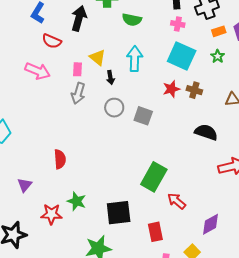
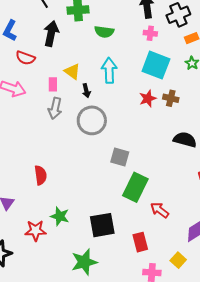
gray circle: (114, 108) -> (92, 120), size x1.5
gray square: (143, 116) -> (120, 157), moved

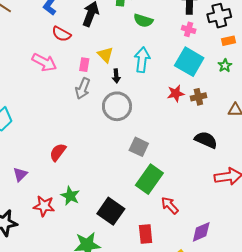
brown cross: (171, 98) -> (198, 97), turned -35
red semicircle: (41, 175) -> (58, 152), turned -144
black square: (102, 225) -> (111, 211), turned 36

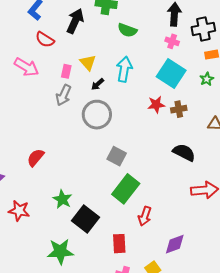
black arrow: (116, 76) -> (98, 84), turned 48
green star: (70, 196) -> (62, 199), moved
red arrow: (170, 205) -> (145, 216), turned -120

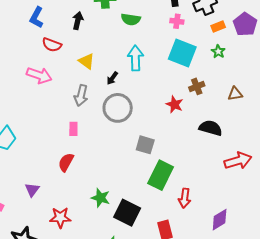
black arrow: (75, 21) -> (78, 21), size x0.7
yellow triangle: (88, 63) -> (87, 61), moved
pink rectangle: (66, 71) -> (73, 129), moved
red star: (156, 105) -> (175, 104), moved, turned -30

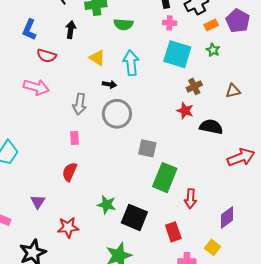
yellow triangle: (87, 61) -> (97, 58), moved
black arrow: (112, 78) -> (109, 84), turned -112
red star: (175, 104) -> (185, 111), moved

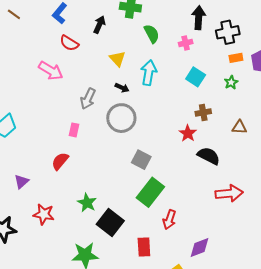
pink cross: (170, 23) -> (186, 43), moved, turned -32
green semicircle: (123, 24) -> (152, 34), turned -138
cyan square: (177, 54) -> (196, 77), size x0.7

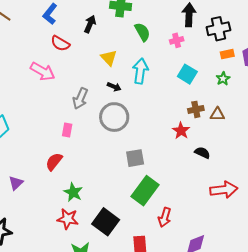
brown triangle: (239, 127) -> (217, 114), moved
black semicircle: (209, 156) -> (202, 153), size x0.7
gray square: (141, 160) -> (135, 158), turned -36
green star: (87, 203) -> (73, 192), moved
red star: (44, 214) -> (68, 219), moved

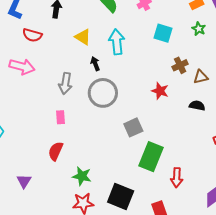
black arrow: (114, 87) -> (95, 64), turned -120
brown triangle: (217, 114) -> (201, 77), moved
red star: (181, 131) -> (160, 91), moved

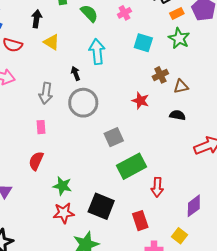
green star: (199, 29) -> (179, 38), size x1.5
yellow triangle: (83, 37) -> (52, 42), moved
green rectangle: (151, 157) -> (131, 166), turned 40

